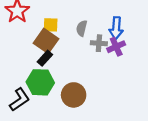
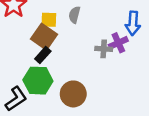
gray semicircle: (82, 28) -> (74, 15), moved
blue arrow: (116, 28) -> (133, 23), moved
gray cross: (99, 43) -> (104, 49), moved

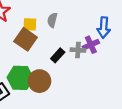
black rectangle: (43, 55) -> (58, 55), moved
brown circle: (73, 94) -> (39, 81), moved

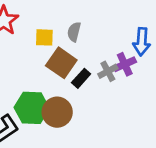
brown square: (26, 39) -> (61, 63), moved
gray cross: (78, 50) -> (108, 71), turned -32

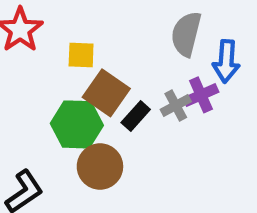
gray semicircle: (74, 32) -> (186, 34), moved, size x1.5
green hexagon: (32, 108) -> (77, 124), moved

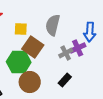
gray semicircle: (186, 34) -> (53, 25), moved
black rectangle: (136, 116) -> (65, 80), moved

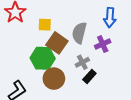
gray semicircle: (53, 25) -> (79, 33), moved
blue arrow: (90, 32) -> (110, 18), moved
gray cross: (66, 53) -> (82, 62), moved

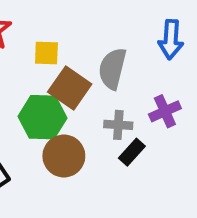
purple cross: (103, 44) -> (165, 111), moved
gray cross: (82, 62) -> (118, 125), turned 32

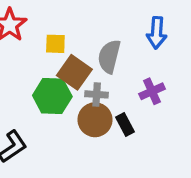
gray cross: (118, 125) -> (97, 94), moved
black rectangle: (132, 152) -> (125, 124), turned -70
brown circle: (64, 156) -> (95, 120), moved

